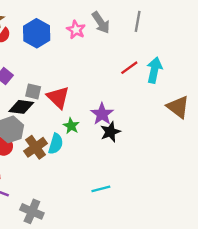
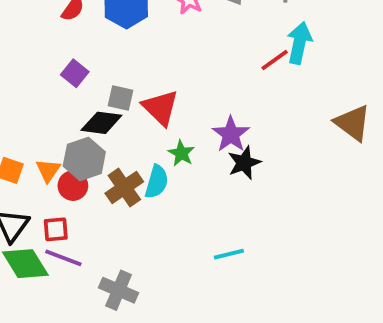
cyan arrow: (154, 70) -> (299, 43), moved

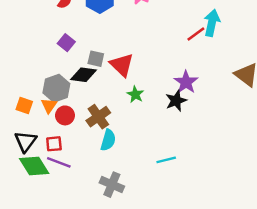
purple star: (231, 134) -> (186, 82), moved
gray hexagon: (84, 159) -> (56, 88), moved
cyan semicircle: (157, 182) -> (108, 140), moved
gray cross: (119, 290) -> (112, 185), moved

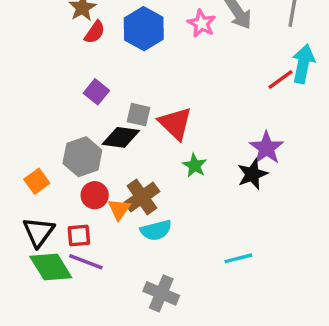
orange square: (24, 106) -> (37, 181), turned 35
orange triangle: (49, 106) -> (119, 209), moved
cyan semicircle: (108, 140) -> (156, 230), turned 60

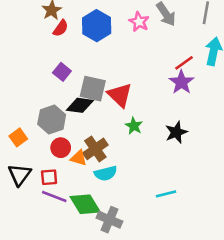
red line: (280, 80) -> (184, 63), moved
gray square: (138, 115) -> (93, 89), size x1.5
purple star: (266, 148) -> (181, 82), moved
orange triangle: (119, 209) -> (79, 158), turned -48
green diamond: (51, 267) -> (85, 204), moved

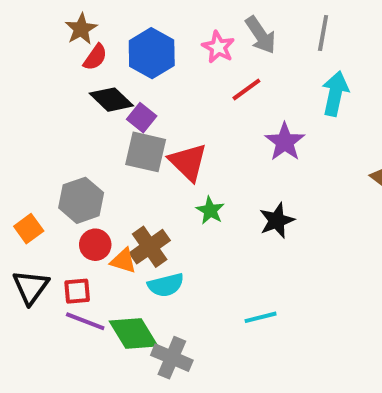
red line: (184, 63) -> (246, 89), moved
purple square: (62, 72) -> (142, 118), moved
black diamond: (80, 105) -> (111, 100), moved, turned 36

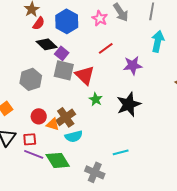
red line: (246, 89) -> (106, 48), moved
purple star: (285, 142) -> (133, 65), turned 30
gray hexagon: (81, 200) -> (31, 79), moved
black star: (277, 221) -> (129, 104), size x1.4
gray cross: (172, 358) -> (95, 172), moved

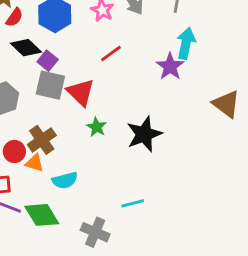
purple star: (133, 65) -> (170, 66), moved, turned -30
brown cross: (66, 117) -> (42, 140), moved

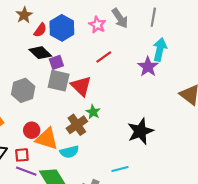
red semicircle: (14, 17) -> (40, 30), moved
purple square: (48, 61) -> (56, 62), turned 32
black star: (144, 134) -> (140, 131), moved
brown cross: (42, 140) -> (77, 125), moved
orange triangle: (35, 163) -> (47, 139), size x1.6

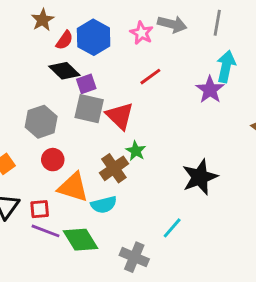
gray arrow: (120, 18) -> (172, 24), turned -42
red circle: (32, 130) -> (53, 160), moved
cyan line: (120, 169) -> (172, 228), turned -35

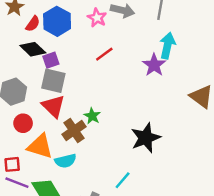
red triangle: (120, 116) -> (53, 106), moved

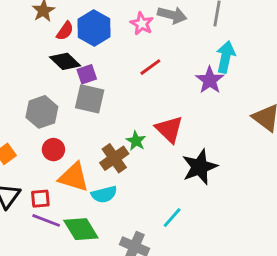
red triangle: (53, 106) -> (169, 129), moved

